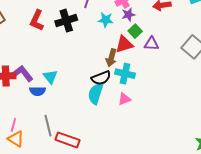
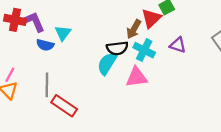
red triangle: (124, 44) -> (151, 18), turned -42
purple triangle: (151, 44) -> (178, 45), moved
pink triangle: (124, 99) -> (137, 77), size x1.5

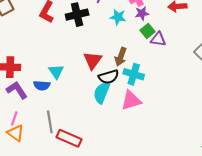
red triangle: (151, 18) -> (93, 60), moved
purple L-shape: (34, 22) -> (17, 90), moved
purple triangle: (178, 45) -> (158, 39), moved

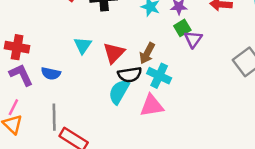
purple triangle: (158, 39) -> (193, 39), turned 49
cyan triangle: (56, 72) -> (83, 45), moved

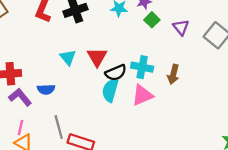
purple triangle: (193, 39) -> (181, 27), moved
brown arrow: (147, 53) -> (173, 74), moved

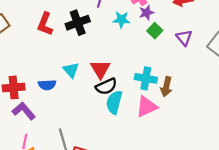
black semicircle: (116, 73) -> (106, 86), moved
brown arrow: (173, 74) -> (166, 87), moved
blue semicircle: (46, 89) -> (47, 85), moved

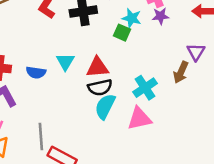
green square: (155, 31) -> (122, 33), moved, turned -32
red triangle: (100, 69) -> (97, 67), turned 45
cyan cross: (146, 78) -> (145, 88), turned 35
brown arrow: (166, 87) -> (181, 72), moved

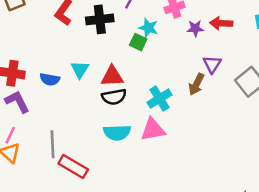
purple star: (160, 16) -> (195, 28), moved
cyan semicircle: (105, 107) -> (117, 133), moved, turned -120

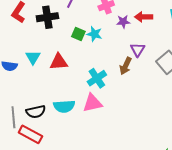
cyan star: (148, 28) -> (94, 34), moved
black semicircle: (114, 97) -> (36, 112), moved

